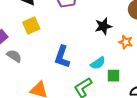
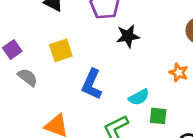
yellow square: (31, 26) -> (61, 50), moved
black star: (103, 26) -> (128, 36), moved

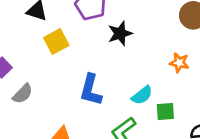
yellow square: (61, 50) -> (56, 41), moved
gray semicircle: (28, 77) -> (23, 94), turned 105

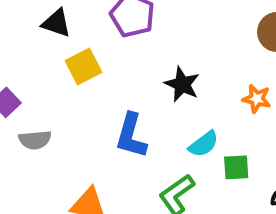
black star: (120, 34) -> (182, 84), moved, turned -30
gray semicircle: (23, 94) -> (35, 140), turned 40

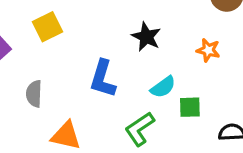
yellow square: (83, 66) -> (47, 27), moved
gray semicircle: (35, 140) -> (34, 94), moved, turned 96

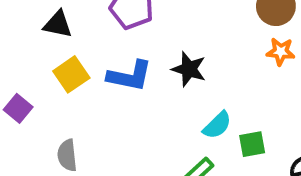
orange star: (208, 50) -> (281, 52), moved
blue L-shape: (103, 79) -> (130, 76), moved, turned -87

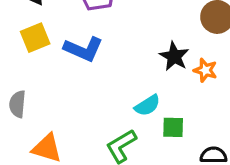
orange star: (281, 52) -> (205, 70), moved
black star: (189, 69) -> (174, 56), moved

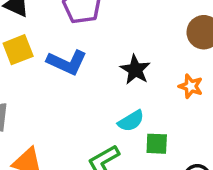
black star: (174, 56) -> (135, 70), moved

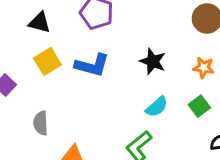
green square: (157, 144) -> (199, 106), moved, turned -30

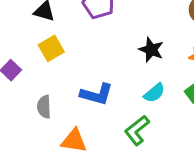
blue L-shape: (92, 65) -> (97, 94), moved

